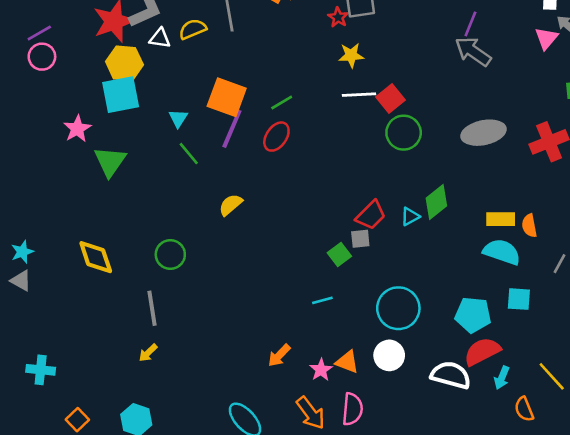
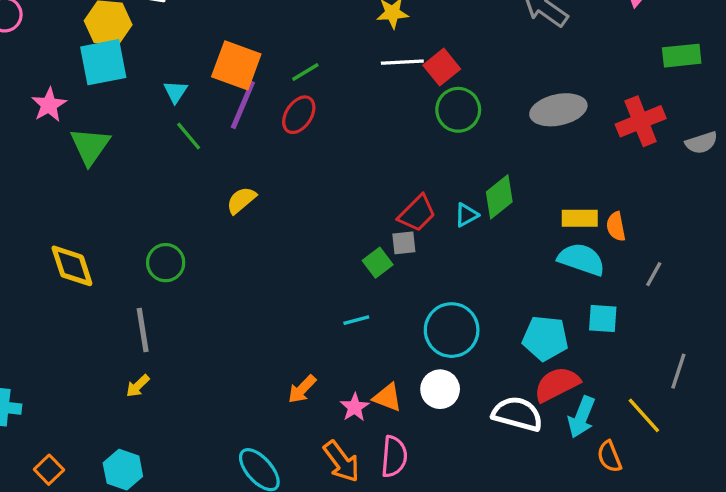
cyan arrow: (502, 378) -> (581, 417), size x1.4

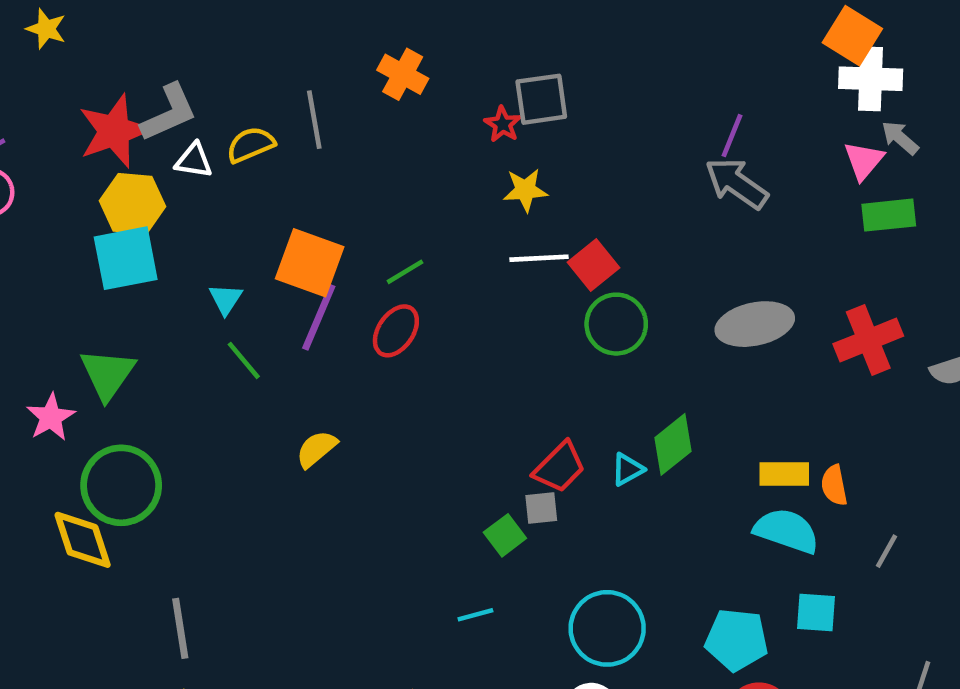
green rectangle: (682, 56) -> (889, 215), moved
pink star: (49, 105) -> (51, 417), moved
green circle: (166, 263) -> (121, 485), moved, size x1.5

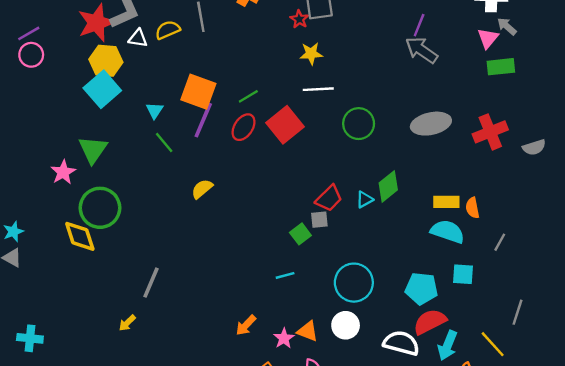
cyan square: (126, 258) -> (102, 89), turned -30
red square: (594, 265) -> (285, 125), moved, size x1.4
gray line: (180, 628) -> (151, 283), moved, turned 32

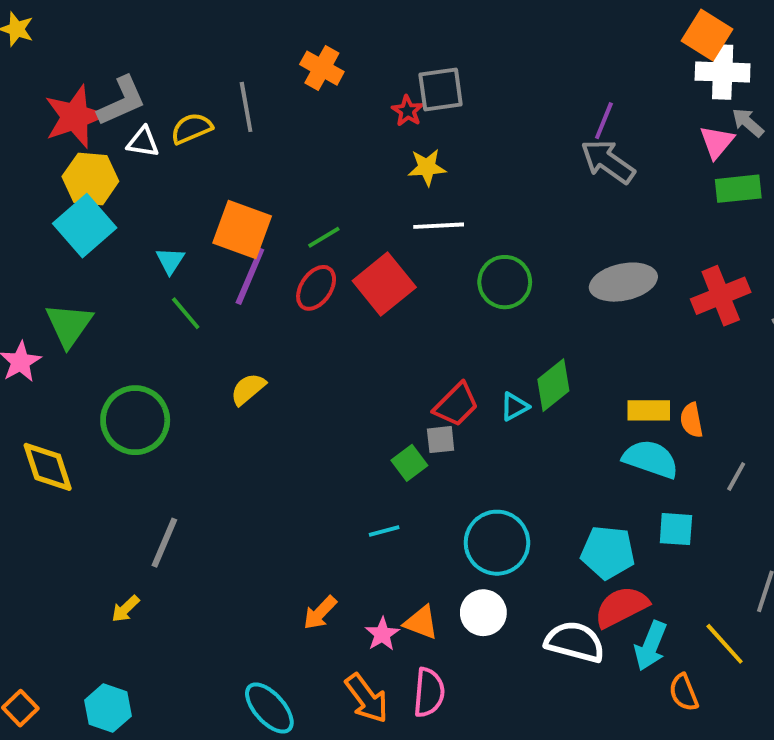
green circle: (100, 208) -> (135, 420), moved

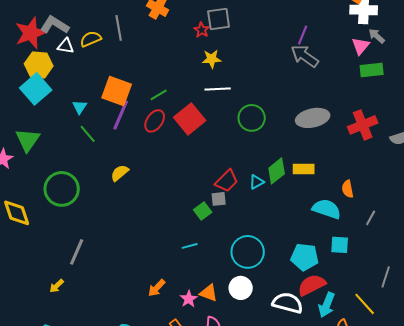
gray L-shape: (122, 101) -> (55, 25), turned -124
yellow rectangle: (649, 410) -> (304, 169), moved

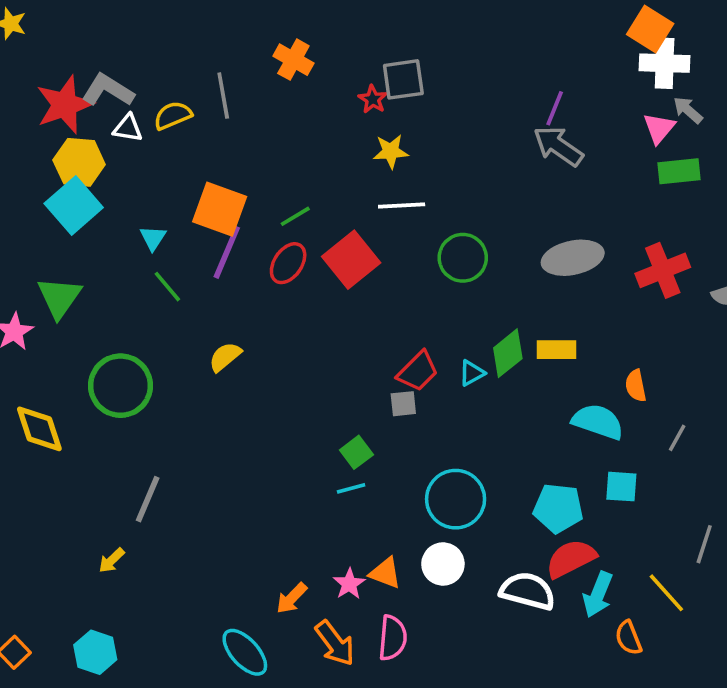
green square: (203, 211) -> (356, 452), moved
orange arrow: (157, 288) -> (292, 598), moved

